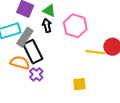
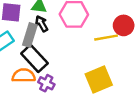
gray rectangle: (25, 37) -> (30, 35), moved
yellow square: (79, 84) -> (99, 79), size x1.6

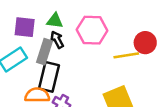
black rectangle: (34, 58) -> (49, 77), turned 56

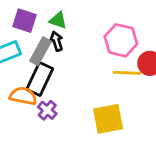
pink hexagon: (92, 30) -> (121, 40), moved

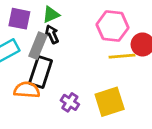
green triangle: (58, 20) -> (51, 14), turned -36
purple cross: (47, 110) -> (70, 102), moved

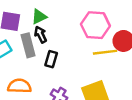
gray rectangle: (38, 46) -> (28, 45), turned -35
black rectangle: (41, 72) -> (51, 59), moved, size x0.6

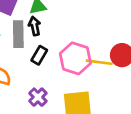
pink hexagon: (95, 25) -> (75, 58), moved

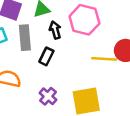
black arrow: (35, 26) -> (55, 30), moved
pink hexagon: (75, 58) -> (84, 20), moved

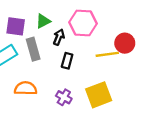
black arrow: (55, 30) -> (59, 37), turned 49
black rectangle: (46, 56) -> (67, 61), moved

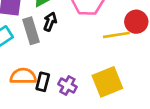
black arrow: (59, 37) -> (50, 22), moved
black rectangle: (67, 61) -> (43, 82), moved

